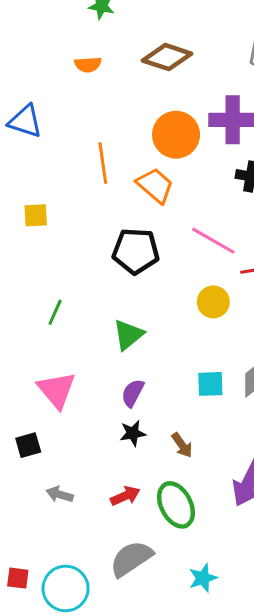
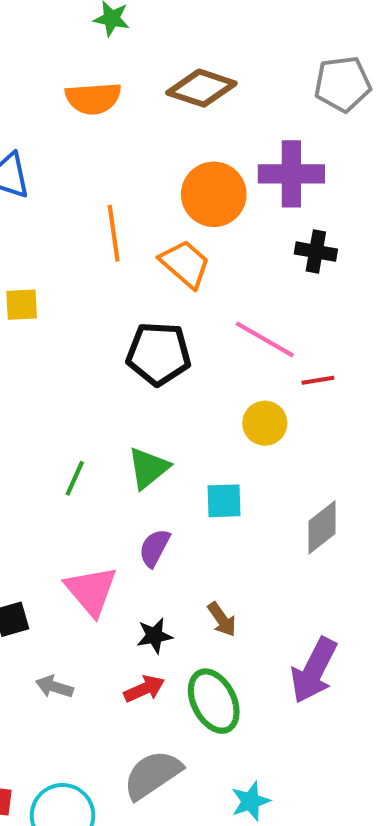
orange semicircle: (88, 65) -> (93, 98), size x1.5
green line: (55, 312) -> (75, 478), moved
cyan square: (210, 384) -> (224, 501), moved
pink triangle: (57, 390) -> (91, 591), moved
black star: (133, 433) -> (154, 636), moved

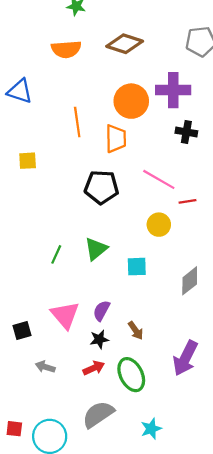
orange trapezoid: (185, 264) -> (116, 139), turned 48
purple semicircle: (154, 548) -> (101, 311), moved

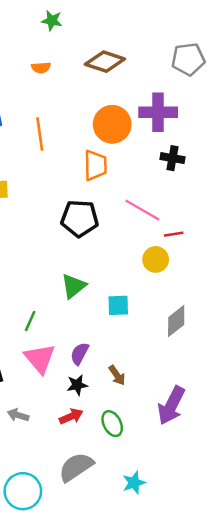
orange semicircle: (66, 49) -> (41, 68), size x0.6
orange line: (77, 122) -> (40, 134), moved
yellow circle: (159, 225) -> (156, 259), moved
green line: (56, 254) -> (30, 321), moved
green ellipse: (131, 375) -> (112, 424), size x0.7

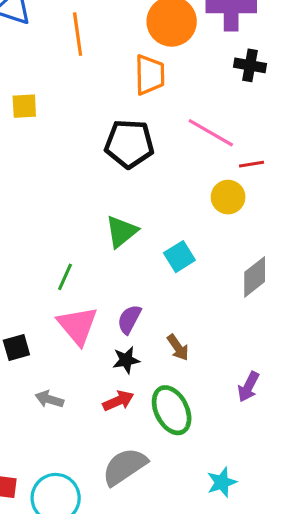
cyan square: (118, 305) -> (179, 257), turned -30
purple arrow: (171, 405) -> (248, 387), size x0.6
green ellipse: (112, 424) -> (172, 410), size x1.4
cyan star: (134, 483) -> (222, 482), moved

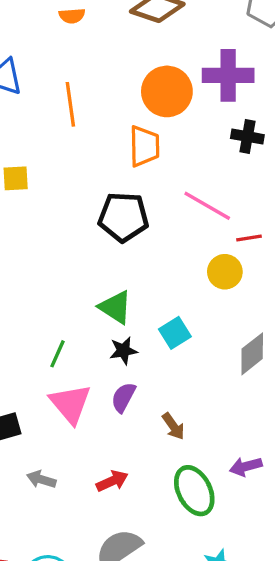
green triangle: (121, 232) -> (115, 307), turned -48
black star: (126, 360) -> (123, 351), moved
purple arrow: (248, 387) -> (246, 467), turned 48
green ellipse: (172, 410) -> (194, 491), moved

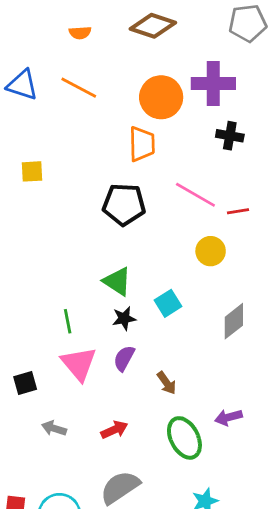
orange line: (70, 104) -> (79, 88), moved, turned -54
red line: (249, 238) -> (238, 211), moved
green line: (57, 354) -> (68, 321), turned -35

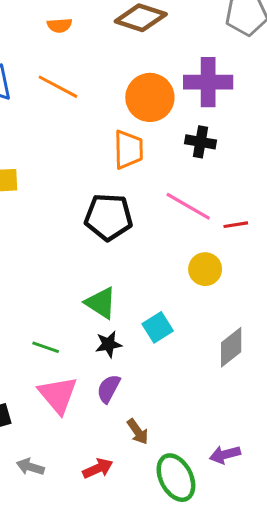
black cross: (230, 136) -> (200, 142), moved
green line: (68, 321) -> (46, 347), turned -60
brown arrow: (167, 383) -> (138, 432), moved

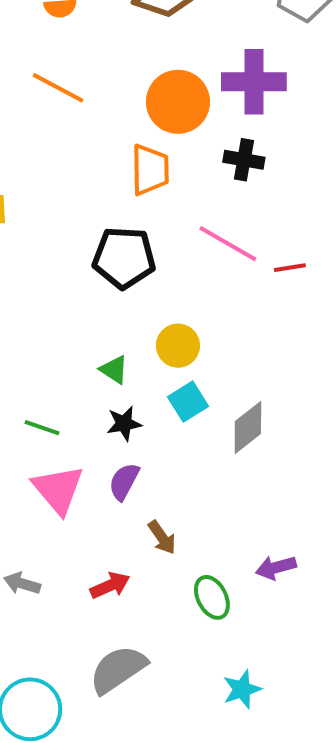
yellow circle: (205, 269) -> (178, 346), moved
green triangle: (101, 303) -> (114, 370), size x0.7
gray diamond: (231, 347) -> (248, 428), moved
green ellipse: (176, 478) -> (212, 597), size x0.7

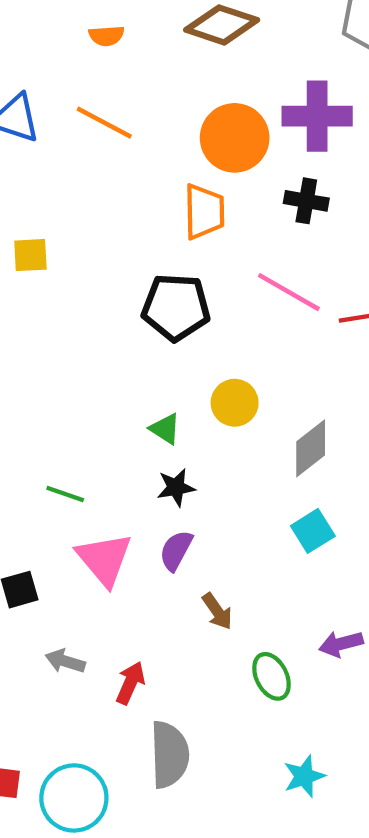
cyan square: (188, 402) -> (313, 531), moved
green line: (42, 428) -> (65, 494), moved
gray diamond: (248, 428) -> (311, 448), moved
red arrow: (110, 585) -> (130, 683), moved, turned -42
gray semicircle: (118, 669) -> (169, 755), turned 122

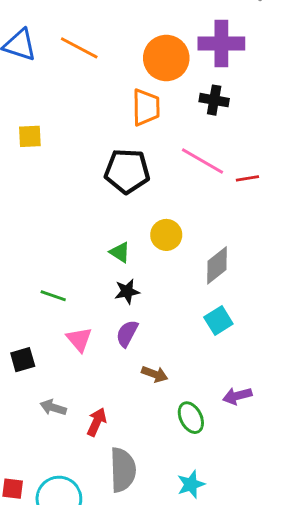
pink triangle: (104, 559) -> (79, 339), size x0.7
brown arrow: (217, 611) -> (155, 374), turned -35
cyan star: (304, 776) -> (191, 484), moved

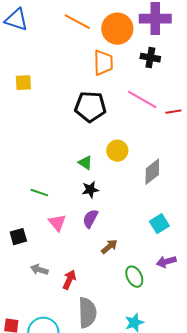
orange line: (79, 48) -> (77, 22), moved
cyan square: (218, 320) -> (159, 224), moved
brown arrow: (155, 374) -> (109, 247), turned -60

